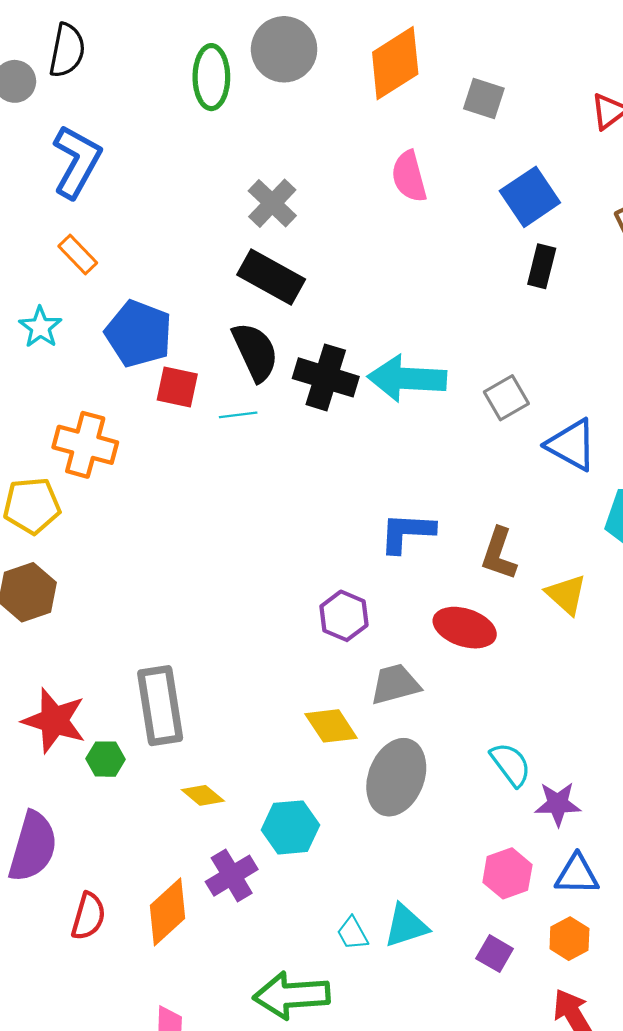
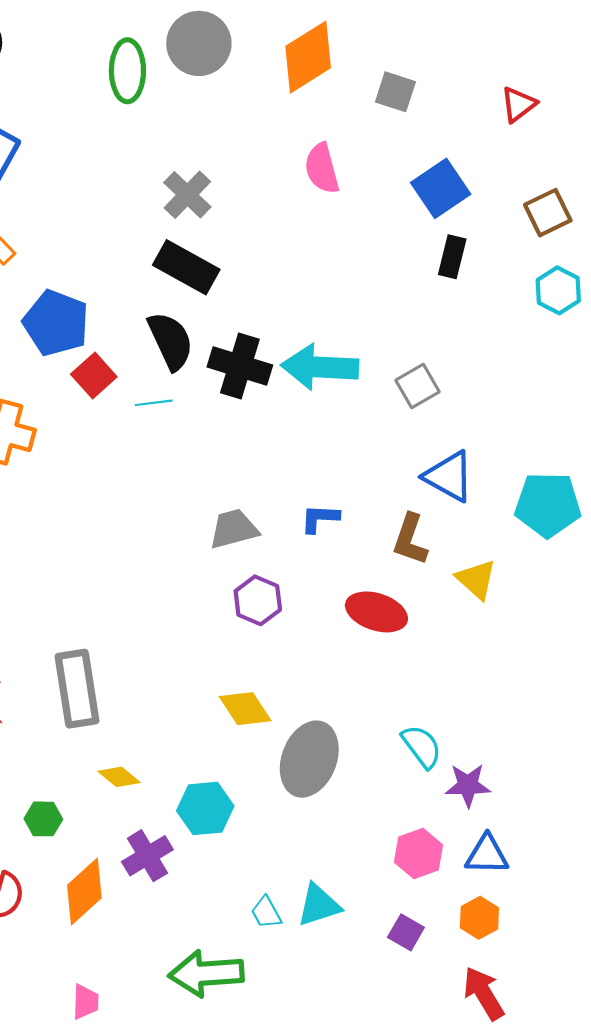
red square: (177, 387) -> (94, 375), turned 36
blue triangle: (572, 445) -> (449, 476), moved
blue L-shape: (407, 532) -> (320, 518), size x0.7
gray trapezoid: (395, 684) -> (234, 529), moved
green hexagon: (106, 759) -> (43, 819), moved

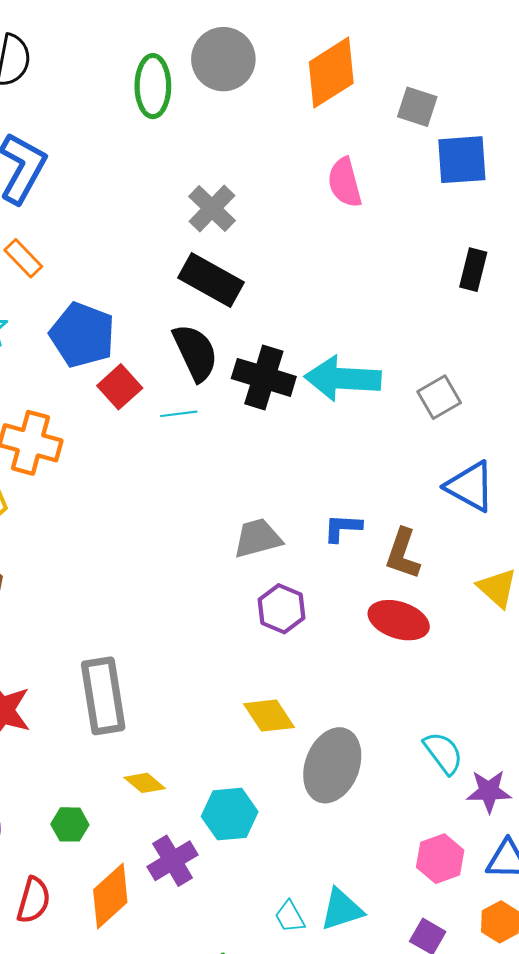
blue square: (441, 188) -> (462, 160), moved, turned 30
brown L-shape: (410, 539) -> (403, 554), moved

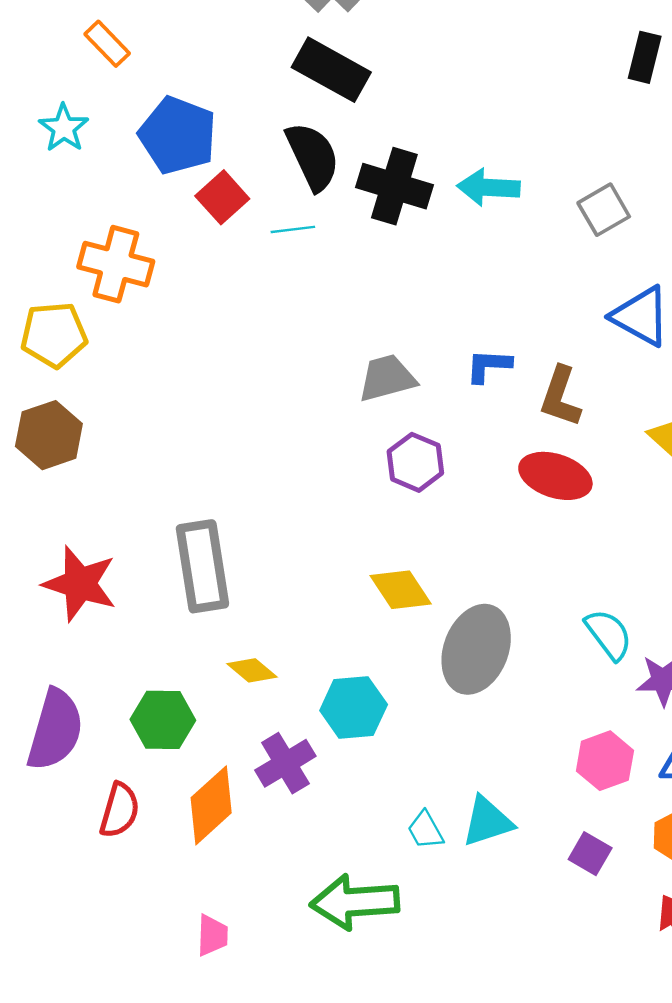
cyan arrow: (343, 379) -> (489, 187), size x0.7
green hexagon: (70, 824) -> (163, 720), size x1.4

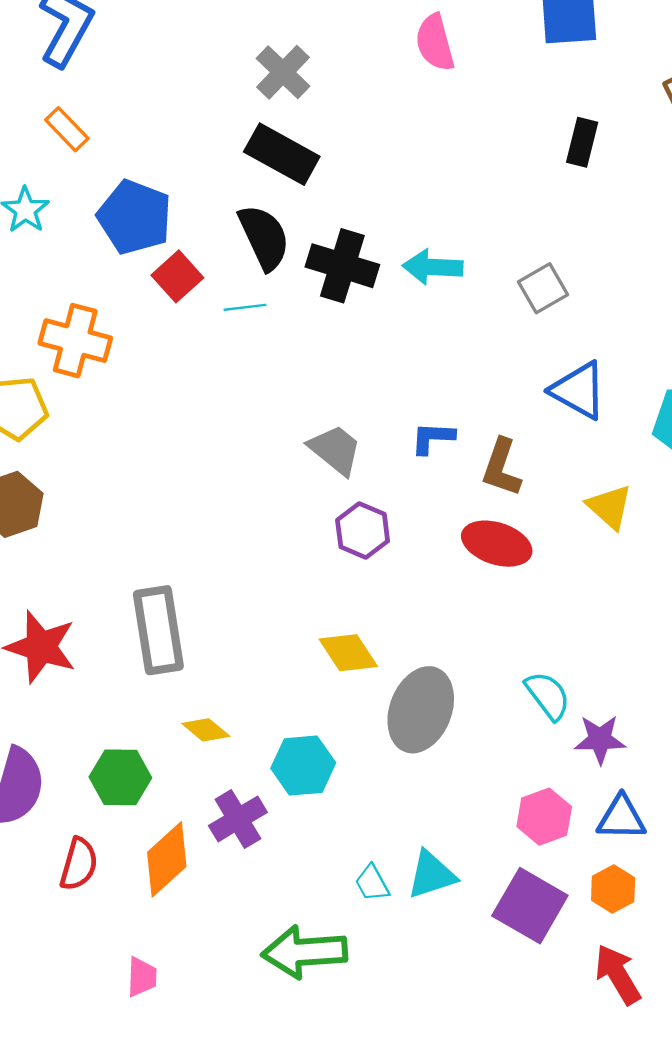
gray trapezoid: (387, 378) -> (335, 450), turned 54
purple square: (590, 854) -> (530, 906), size x1.8
pink trapezoid: (212, 935) -> (142, 977), moved

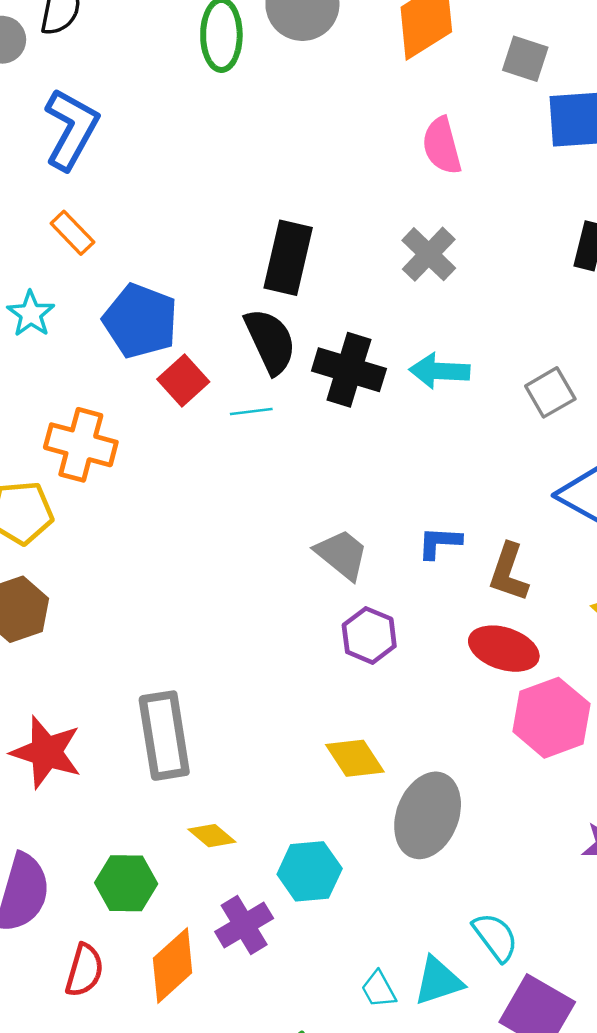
gray cross: (283, 72) -> (429, 254), moved
black rectangle: (282, 154) -> (288, 258), turned 74
cyan semicircle: (548, 696) -> (495, 937), moved
pink hexagon: (544, 817) -> (551, 718), moved, size x1.4

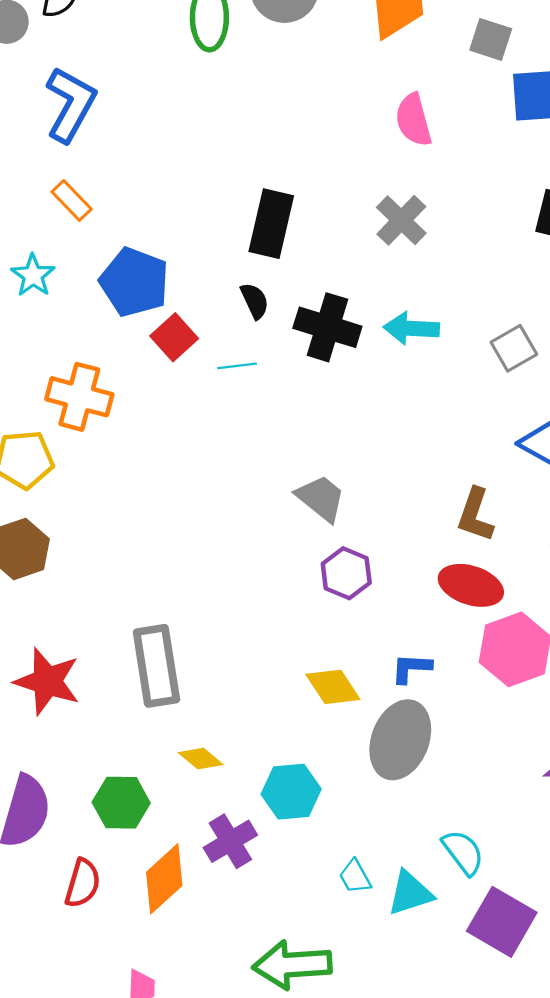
black semicircle: (270, 341) -> (255, 301), size x0.6
blue L-shape: (439, 543) -> (411, 668), moved
cyan trapezoid: (379, 989) -> (355, 877), moved

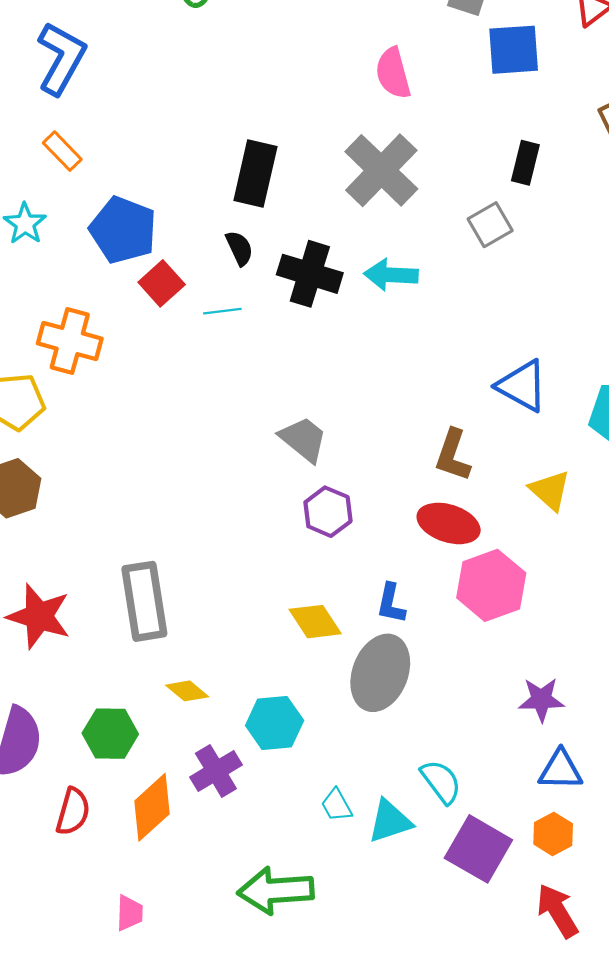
gray cross: (401, 220) -> (381, 170), size x1.5
gray square: (514, 348) -> (490, 225), moved
blue L-shape: (411, 668) -> (391, 603), turned -81

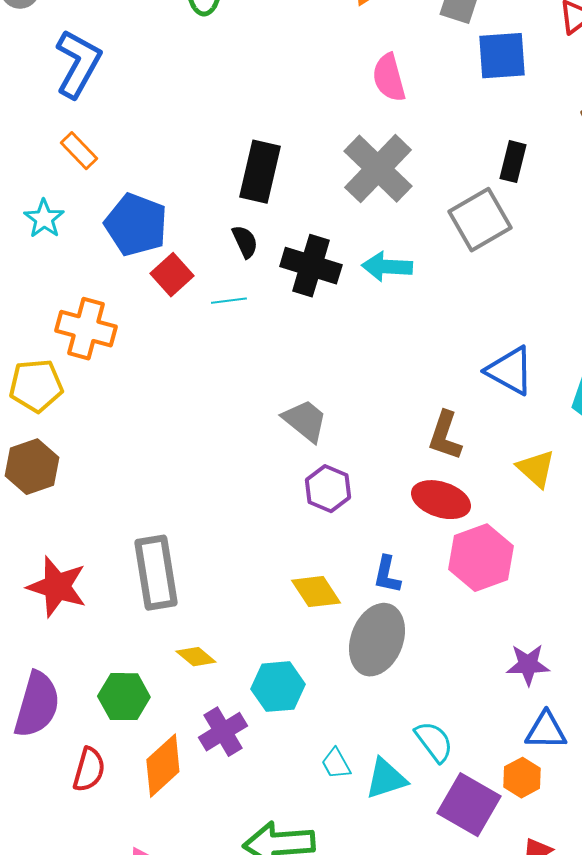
gray square: (490, 225) -> (480, 220), size x1.5
orange hexagon: (553, 834) -> (522, 778), moved

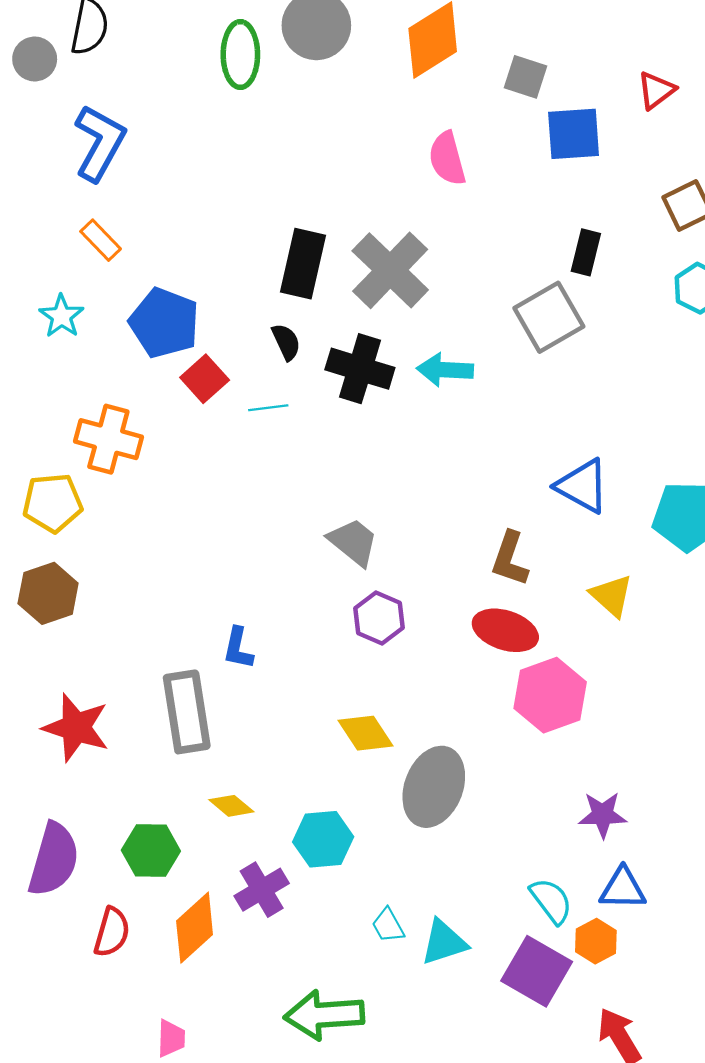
gray cross: (378, 169) -> (390, 270), moved
blue L-shape: (387, 575) -> (238, 648), moved
cyan semicircle: (434, 742) -> (551, 901), moved

